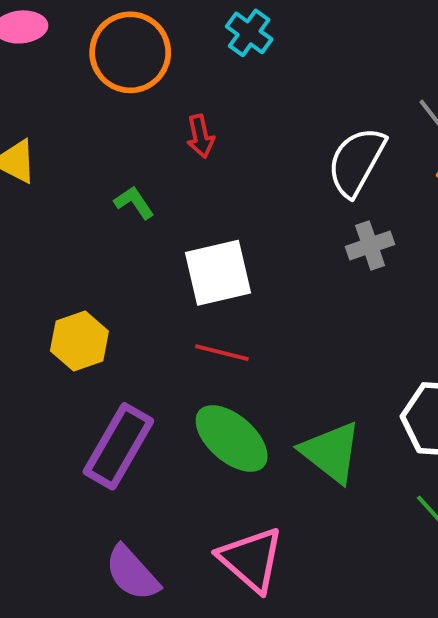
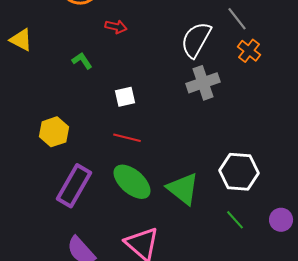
red arrow: (200, 136) -> (116, 27), turned -65
gray cross: (370, 245) -> (203, 83), size x1.4
white square: (218, 273) -> (125, 97), size x0.6

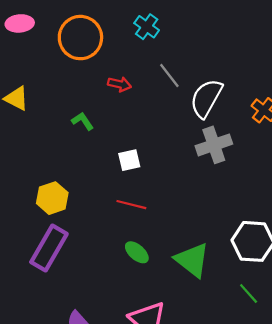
gray line: (237, 19) -> (169, 76), moved
green ellipse: (132, 182) -> (137, 252), size x0.6
purple rectangle: (74, 186) -> (49, 248), moved

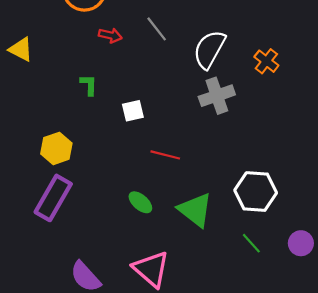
gray line: (169, 76) -> (157, 29), moved
red arrow: (119, 84) -> (110, 35), moved
green L-shape: (83, 121) -> (89, 85), moved, turned 35
red line: (131, 205) -> (165, 155), moved

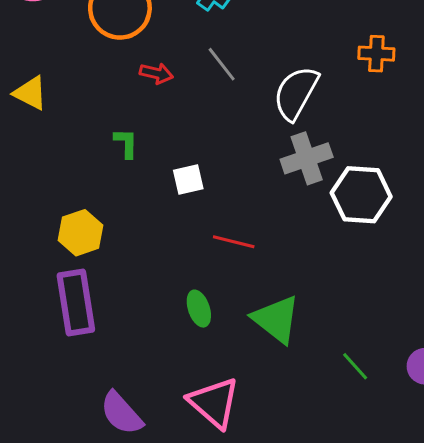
orange cross: (266, 61) -> (376, 54), moved, turned -35
white hexagon: (256, 192) -> (361, 195), moved
purple rectangle: (53, 198) -> (76, 302), turned -39
green ellipse: (140, 202) -> (199, 309), turned 30

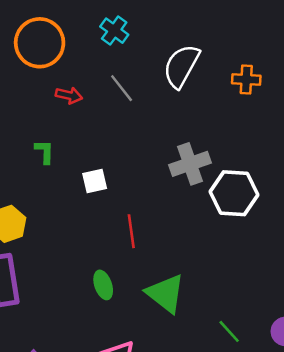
white semicircle: (296, 93) -> (181, 66), moved
red line: (234, 242) -> (131, 231), turned 68

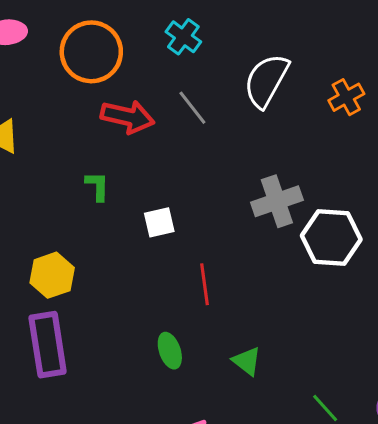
orange cross: (246, 79) -> (346, 97), turned -32
red arrow: (69, 95) -> (128, 117), size x1.6
green triangle: (166, 294) -> (247, 361), size x0.6

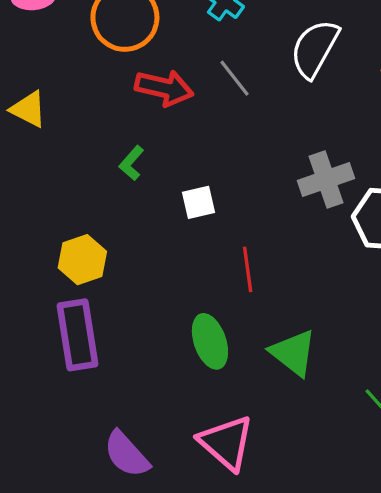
green L-shape: (97, 186) -> (131, 163), turned -140
green ellipse: (170, 351) -> (210, 341), size x1.4
green triangle: (247, 361) -> (293, 353), size x1.5

